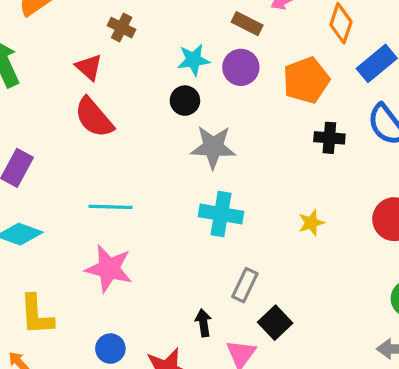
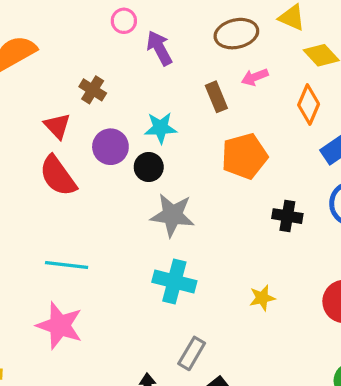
brown rectangle: (247, 24) -> (216, 97), turned 36
purple circle: (241, 67) -> (110, 147), moved
orange pentagon: (306, 80) -> (244, 156), moved

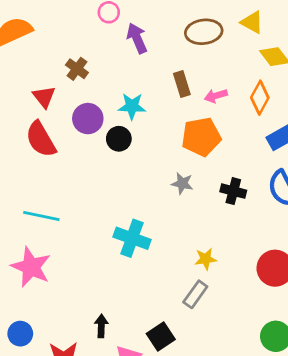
pink arrow: (255, 77) -> (216, 96), moved
gray star: (172, 215) -> (182, 183), moved, size x0.6
gray rectangle: (192, 353) -> (195, 294), moved

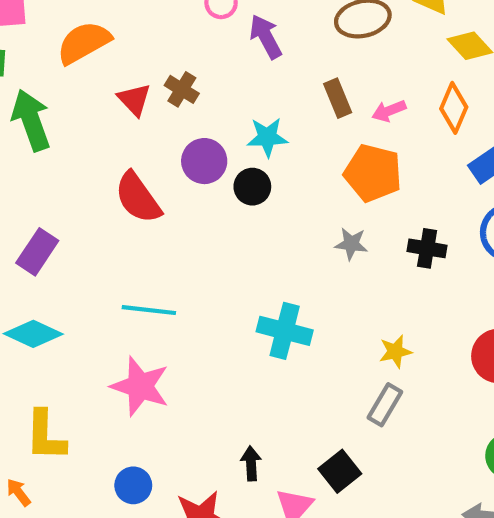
red triangle: (44, 97) -> (134, 99), moved
orange pentagon: (201, 137) -> (373, 173), turned 30

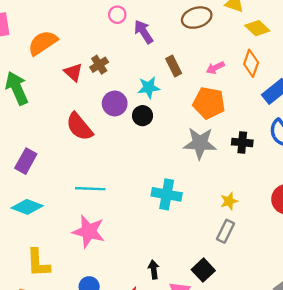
brown cross: (182, 89) -> (99, 65), turned 30
brown rectangle: (338, 98) -> (174, 66), moved
gray star: (351, 244) -> (200, 143), size x1.8

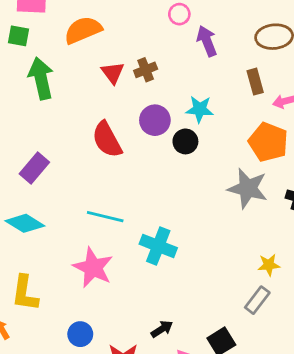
brown rectangle: (174, 66) -> (255, 82), moved
cyan cross: (167, 194) -> (158, 246), moved
black arrow: (154, 270) -> (162, 329), turned 54

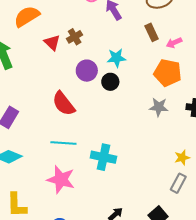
red semicircle: (107, 140) -> (64, 104), moved
gray star: (248, 188) -> (159, 107), size x0.7

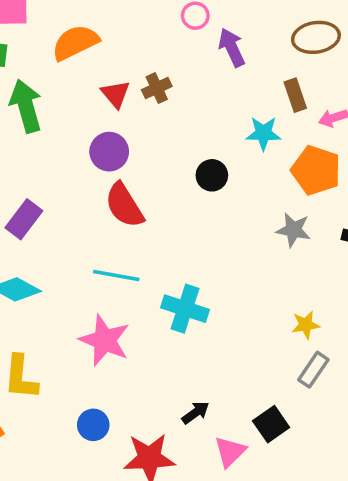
cyan star: (116, 58) -> (263, 133), moved
purple circle: (87, 71) -> (109, 152), moved
yellow star: (182, 158) -> (306, 325), moved

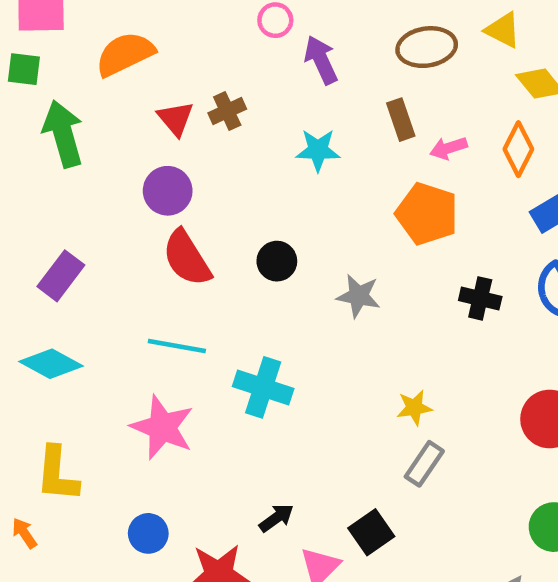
cyan star: (263, 133) -> (318, 150), moved
black circle: (212, 175) -> (277, 261), moved
gray star: (293, 230) -> (358, 296), moved

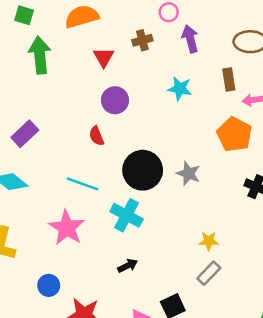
brown cross: (227, 111) -> (142, 40), moved
purple circle: (168, 191) -> (115, 100), moved
red semicircle: (187, 258) -> (97, 136), size x0.6
black circle: (277, 261) -> (143, 170), moved, size x1.8
black arrow: (276, 518) -> (128, 266), moved

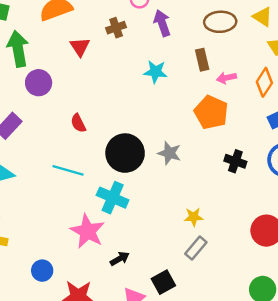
purple circle: (115, 100) -> (39, 83), moved
pink star: (67, 228) -> (87, 231), moved
black arrow: (128, 266) -> (120, 259), moved

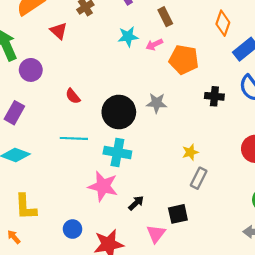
pink arrow: (226, 78) -> (154, 45), moved
black square: (163, 282) -> (178, 214), turned 30

